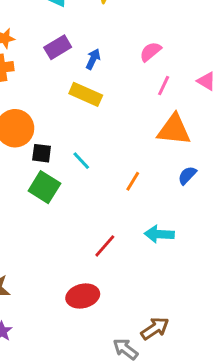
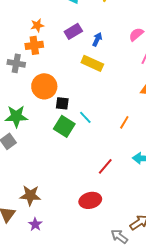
cyan line: (81, 161) -> (85, 117), moved

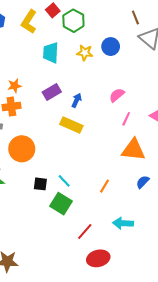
black square: (62, 103) -> (40, 184), moved
green square: (64, 126) -> (61, 204), moved
red ellipse: (90, 200) -> (98, 258), moved

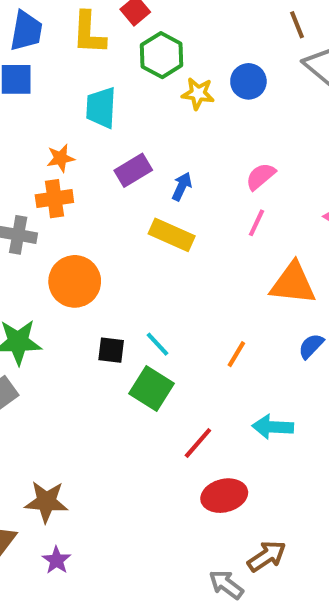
green hexagon: (73, 21) -> (162, 55), moved
yellow L-shape: (29, 22) -> (89, 33), turned -30
cyan trapezoid: (51, 53) -> (101, 108), moved
pink line: (126, 119) -> (257, 223), moved

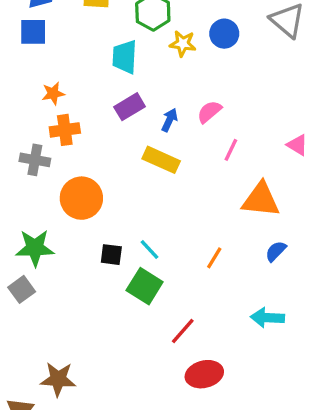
cyan trapezoid: (101, 108) -> (125, 57), moved
orange star: (61, 158) -> (53, 93), moved
pink semicircle: (261, 176) -> (209, 112), moved
cyan arrow: (273, 427) -> (267, 318), moved

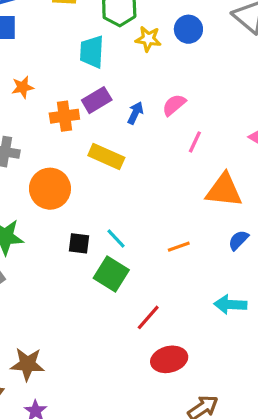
orange cross: (65, 130) -> (64, 116), moved
yellow rectangle: (161, 160) -> (106, 156), moved
orange line: (214, 258) -> (179, 247), turned 40

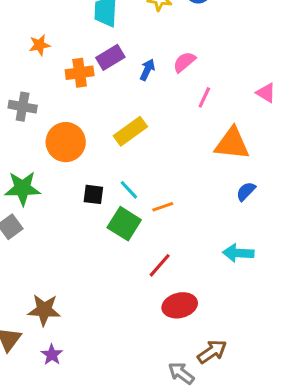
yellow rectangle: (106, 156) -> (130, 131), moved, turned -60
orange line: (179, 247) -> (163, 207), moved

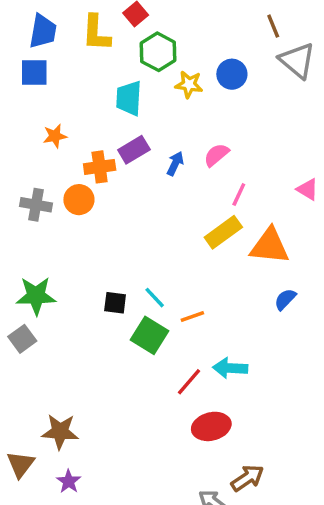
yellow rectangle: (130, 131) -> (223, 232), moved
orange circle: (66, 142) -> (79, 200), moved, size x0.7
cyan arrow: (238, 253) -> (230, 368), moved

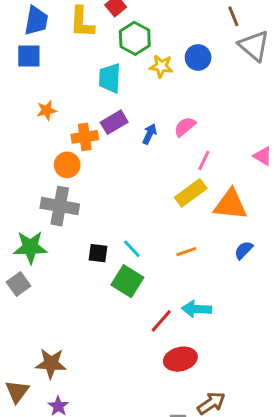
gray cross: (36, 205) -> (60, 206), moved, size x1.4
orange line: (192, 316) -> (186, 252), moved

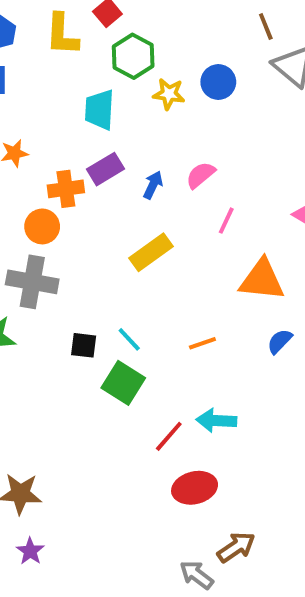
yellow rectangle: (191, 193) -> (151, 252), moved

